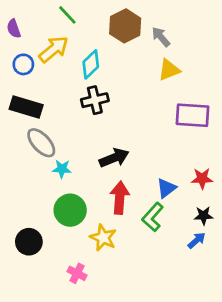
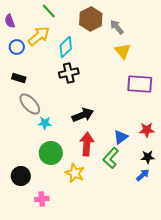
yellow triangle: (169, 70) -> (123, 51), turned -48
black rectangle: (26, 107) -> (19, 78), size x0.6
pink cross: (77, 273) -> (42, 199), moved, turned -32

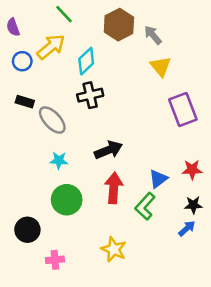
purple rectangle: (140, 84) -> (183, 110), turned 65
gray ellipse: (30, 104) -> (52, 120), moved
yellow star: (75, 173) -> (114, 249), moved

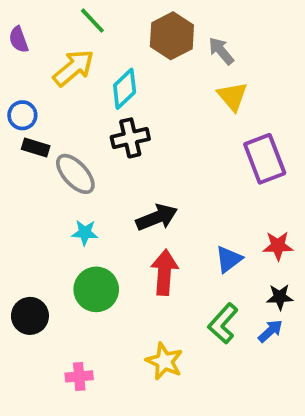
blue circle: (22, 61) -> (22, 115), moved
green L-shape: (145, 206) -> (223, 323), moved
black circle: (27, 230) -> (30, 316), moved

